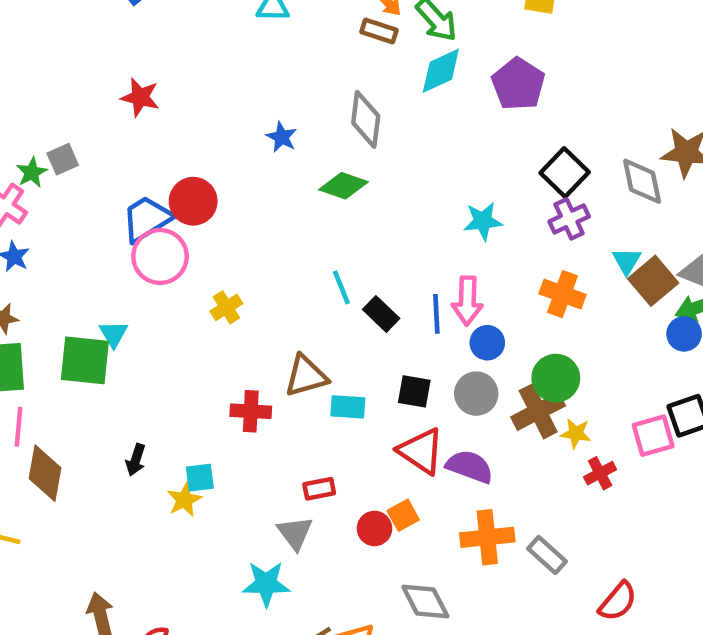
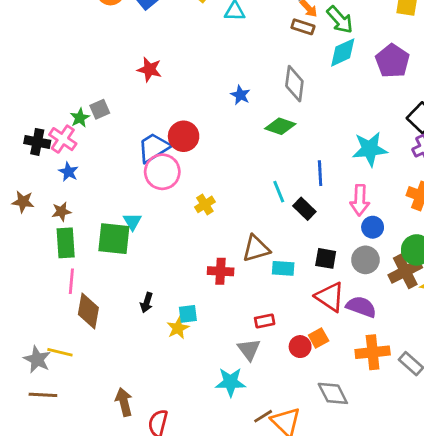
cyan star: (483, 221) -> (370, 149), size x1.4
blue line: (436, 314) -> (320, 173), moved

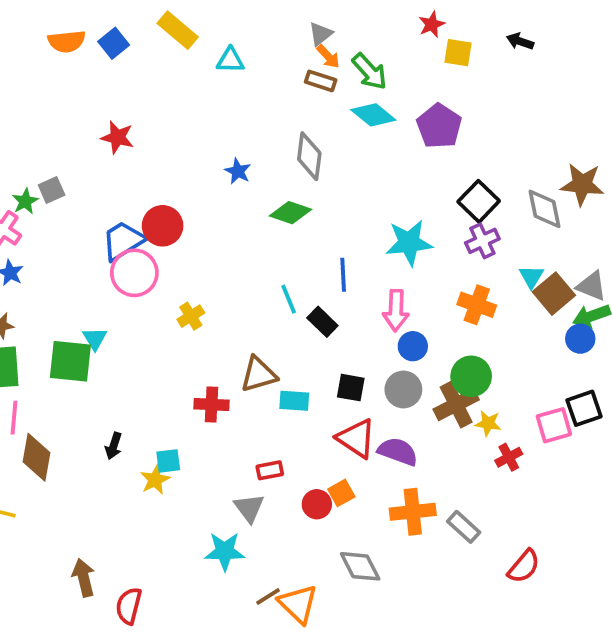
cyan diamond: (343, 52) -> (373, 115), turned 64

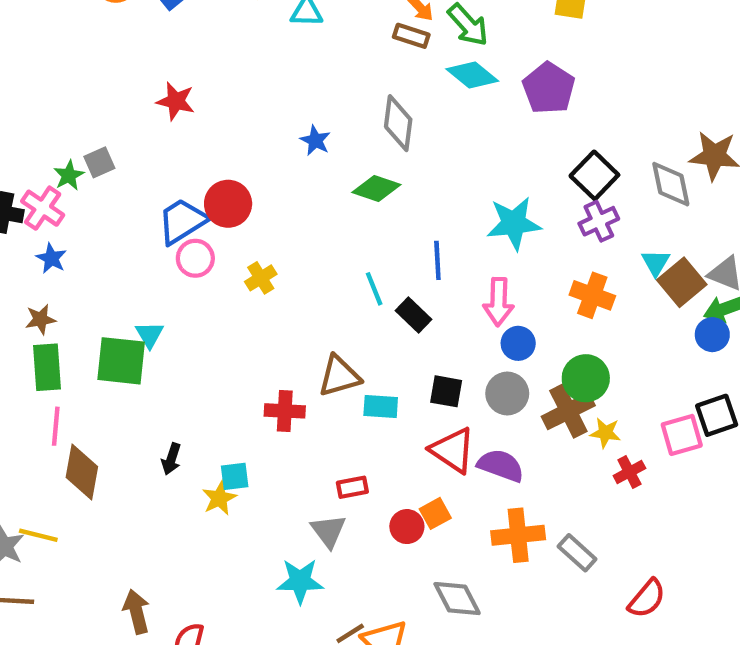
pink circle: (134, 273) -> (195, 258), size x0.7
yellow cross: (191, 316) -> (261, 278), moved

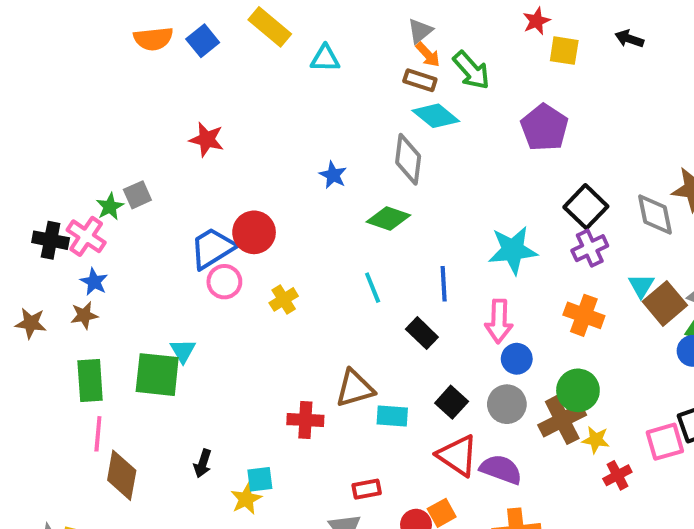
cyan diamond: (472, 75) -> (436, 116), moved
cyan line: (374, 289) -> (373, 288), moved
brown star: (40, 319) -> (84, 315), moved
black square: (446, 391) -> (452, 402), turned 32

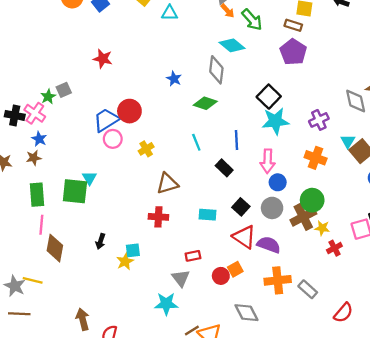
brown rectangle: (420, 80) -> (293, 25), moved
black square: (586, 207) -> (269, 97), moved
brown triangle: (355, 388) -> (167, 183), moved

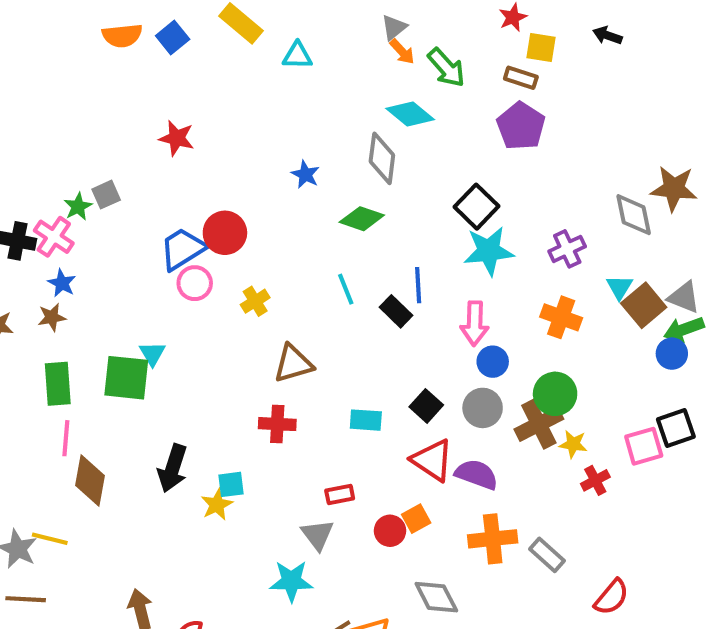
black rectangle: (224, 168) -> (396, 311), moved
black arrow: (101, 241) -> (173, 468), size x1.6

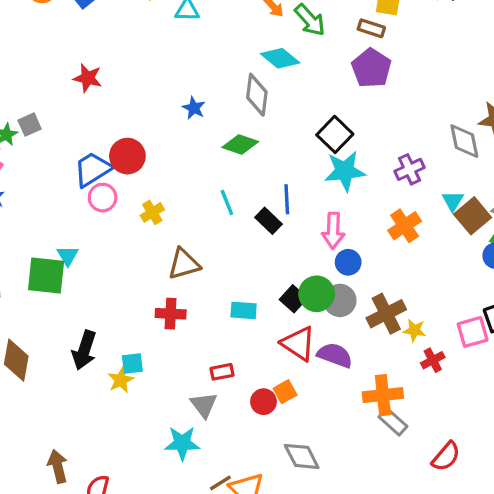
orange cross: (561, 317) -> (405, 226), turned 36
green circle: (555, 394) -> (317, 294), moved
orange cross: (493, 539) -> (383, 395), moved

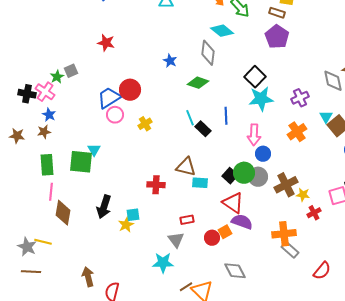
black rectangle: (268, 221) -> (203, 129), moved
brown triangle: (184, 264) -> (186, 167), moved, turned 30
purple semicircle: (335, 355) -> (242, 222), moved

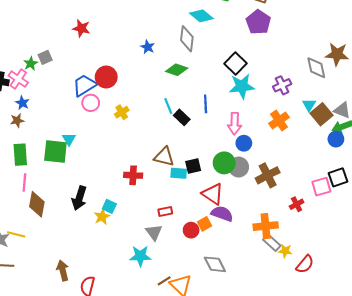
black square: (230, 176) -> (193, 166), moved, turned 35
yellow star: (303, 195) -> (285, 251), moved
cyan square: (133, 215) -> (109, 206), turned 32

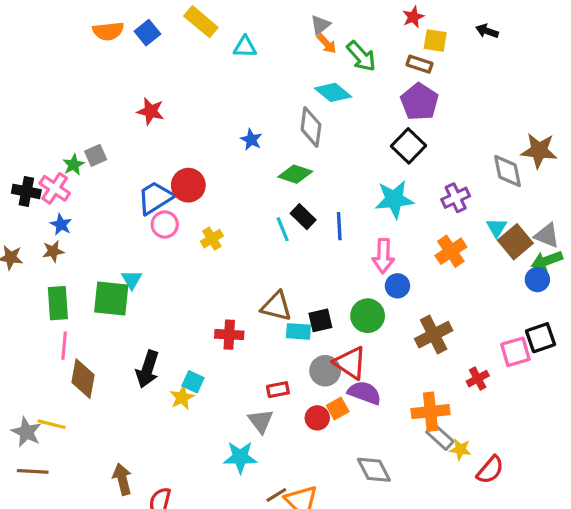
black square: (236, 64) -> (408, 146), moved
black rectangle: (182, 117) -> (303, 217), moved
gray circle: (239, 167) -> (325, 371), moved
gray diamond: (215, 264) -> (374, 470), moved

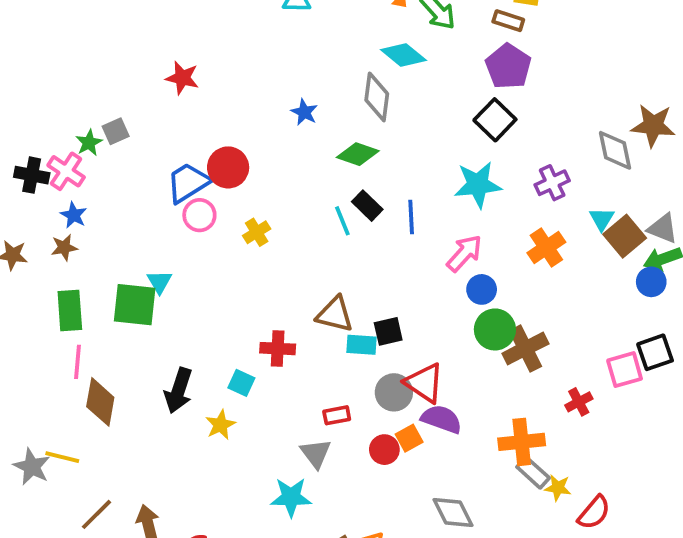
pink arrow: (383, 256) -> (464, 253), turned -140
green circle: (368, 316) -> (495, 329), moved
cyan square: (193, 382) -> (241, 383), moved
brown line: (33, 471) -> (97, 514), moved, turned -48

